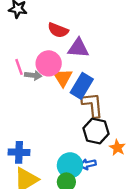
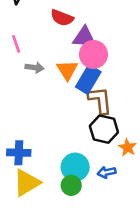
pink circle: (49, 63) -> (93, 54), moved
pink line: (19, 67) -> (16, 44), moved
blue arrow: (88, 164) -> (107, 172), moved

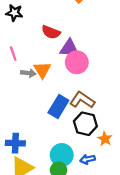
orange triangle: (67, 70) -> (42, 70), moved
blue rectangle: (88, 79) -> (58, 106), moved
brown L-shape: (100, 100) -> (82, 100), turned -50

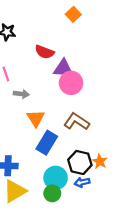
orange triangle: (42, 70) -> (36, 118), moved
blue rectangle: (58, 106) -> (47, 143), moved
black hexagon: (85, 124) -> (80, 162), moved

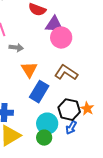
blue arrow: (82, 182) -> (71, 128), turned -48

